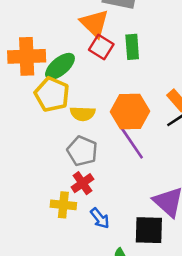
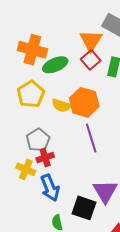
yellow pentagon: (52, 94) -> (31, 94), moved
orange hexagon: (130, 112) -> (84, 102), moved
gray pentagon: (82, 151) -> (38, 140), moved
blue arrow: (100, 218) -> (50, 188), size x1.5

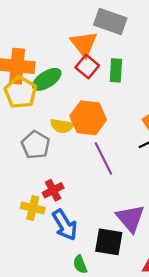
yellow pentagon: (31, 94) -> (20, 92), moved
gray pentagon: (38, 140) -> (36, 145), moved

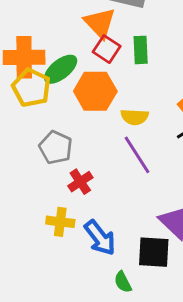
orange hexagon: (88, 118) -> (95, 91), moved
yellow semicircle: (62, 126) -> (135, 117), moved
red cross: (53, 190) -> (80, 182), moved

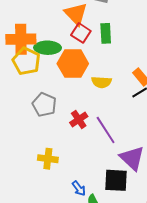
green ellipse: (61, 69) -> (48, 48), turned 40
purple line: (137, 155) -> (106, 130), moved
red cross: (80, 182) -> (79, 119), moved
blue arrow: (100, 238) -> (79, 188), moved, size x0.6

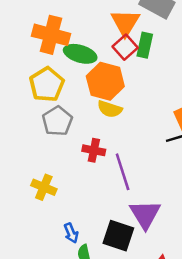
green rectangle: (106, 33) -> (145, 45), moved
yellow pentagon: (26, 61) -> (47, 84), moved
yellow semicircle: (102, 82) -> (110, 109), moved
red cross: (79, 119) -> (94, 150), turned 30

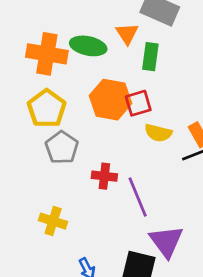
orange triangle: (125, 23) -> (127, 34), size x0.7
red square: (125, 47) -> (138, 103), moved, turned 30
green ellipse: (80, 54) -> (88, 46), moved
yellow semicircle: (110, 109) -> (158, 133), moved

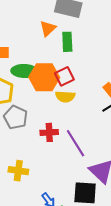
orange triangle: (127, 34) -> (48, 28), turned 30
green ellipse: (88, 46) -> (24, 71), moved
yellow semicircle: (158, 133) -> (65, 97), moved

